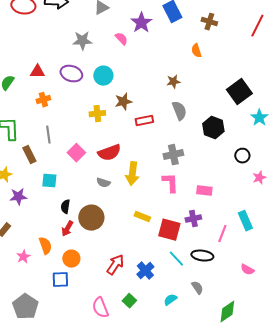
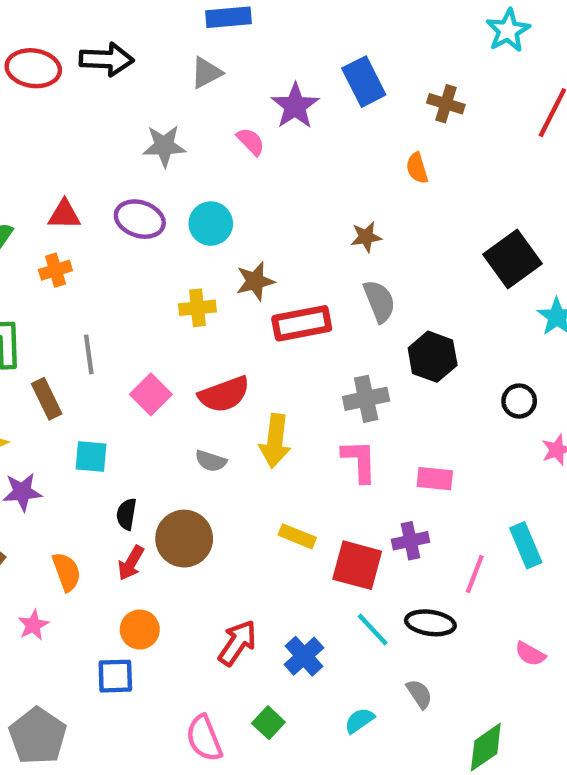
orange cross: (43, 100) -> (55, 270), moved
red rectangle: (144, 121) -> (302, 323), size x1.4
black hexagon: (213, 128) -> (433, 357), moved
orange semicircle: (45, 246) -> (67, 572), moved

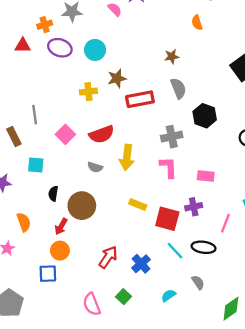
orange cross: (55, 270) -> (45, 25), moved
red arrow: (131, 563) -> (61, 226), moved

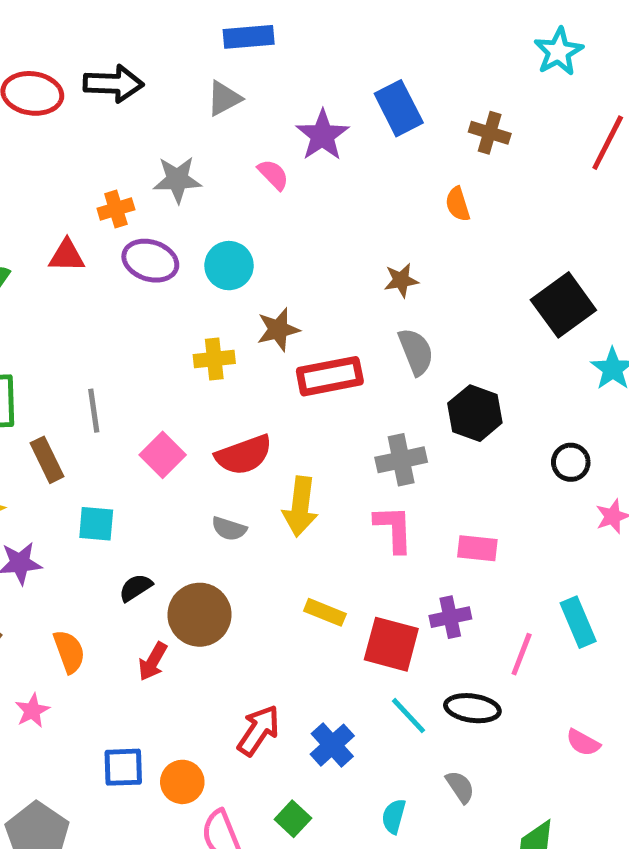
black semicircle: (53, 194) -> (136, 588), turned 48
orange circle: (60, 251) -> (182, 782), moved
cyan semicircle: (168, 296) -> (394, 816), turned -40

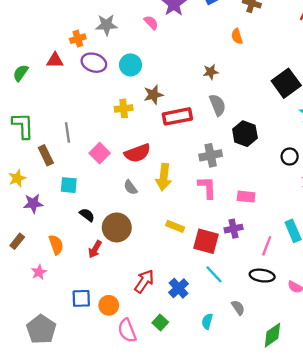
gray semicircle: (229, 529) -> (130, 187), turned 35
black semicircle: (136, 588) -> (87, 215), turned 70
black ellipse: (472, 708) -> (262, 276), moved

